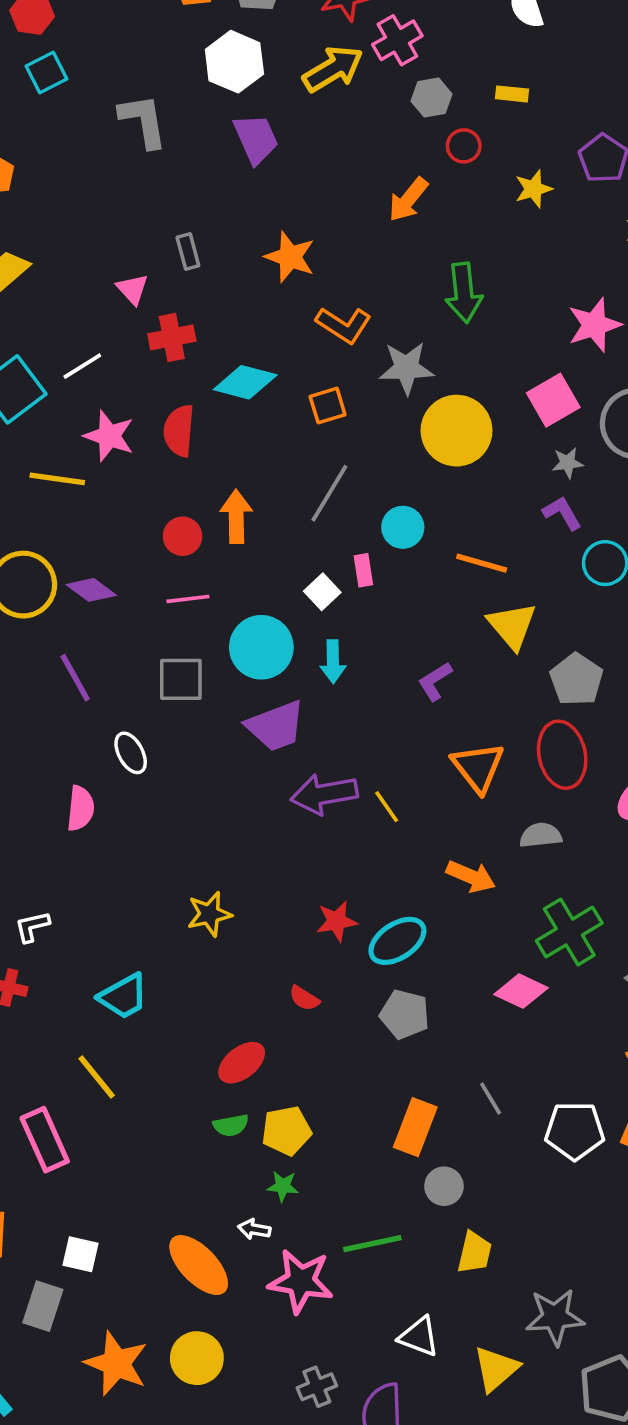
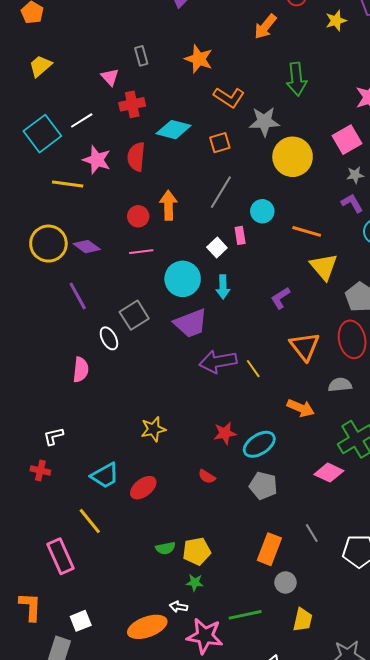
gray square: (181, 679) -> (134, 315), moved, turned -32
red ellipse: (242, 1063) -> (143, 488), moved
white square: (80, 1254) -> (81, 621), turned -35
orange ellipse: (199, 1265) -> (147, 627), turned -66

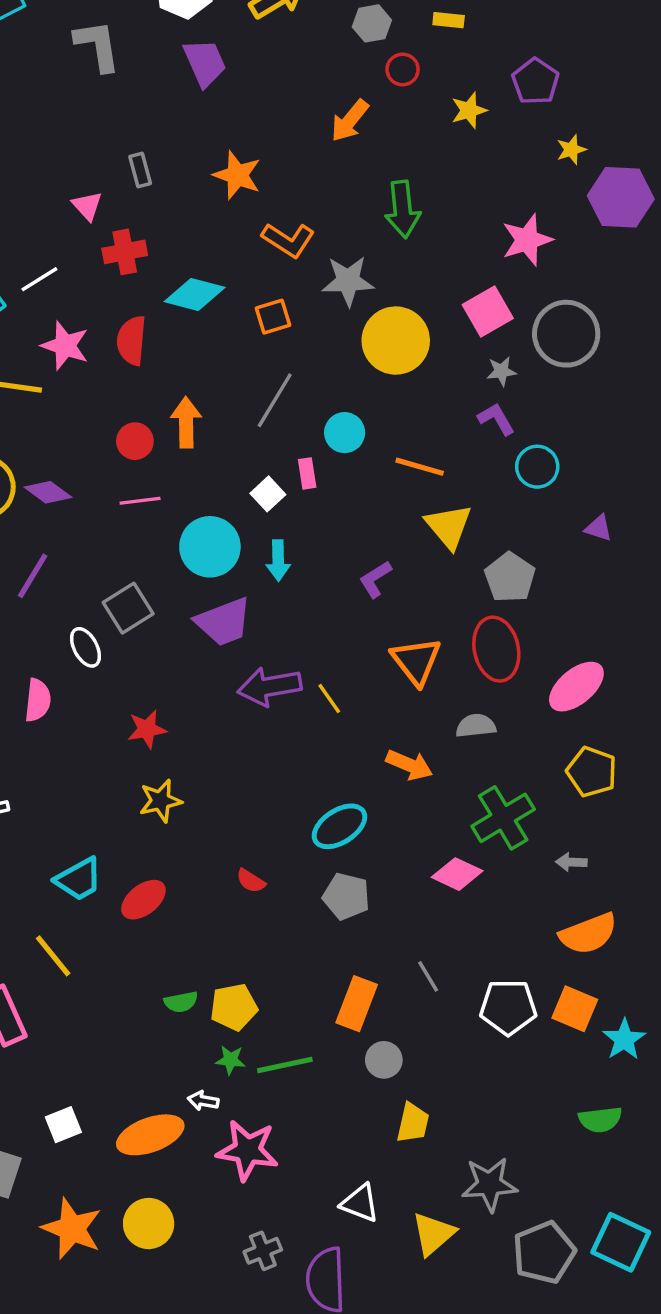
purple line: (78, 296) -> (33, 576), turned 60
red star: (225, 433) -> (147, 729), moved
green line: (245, 615) -> (285, 1065), moved
white square: (81, 621) -> (63, 1125), moved

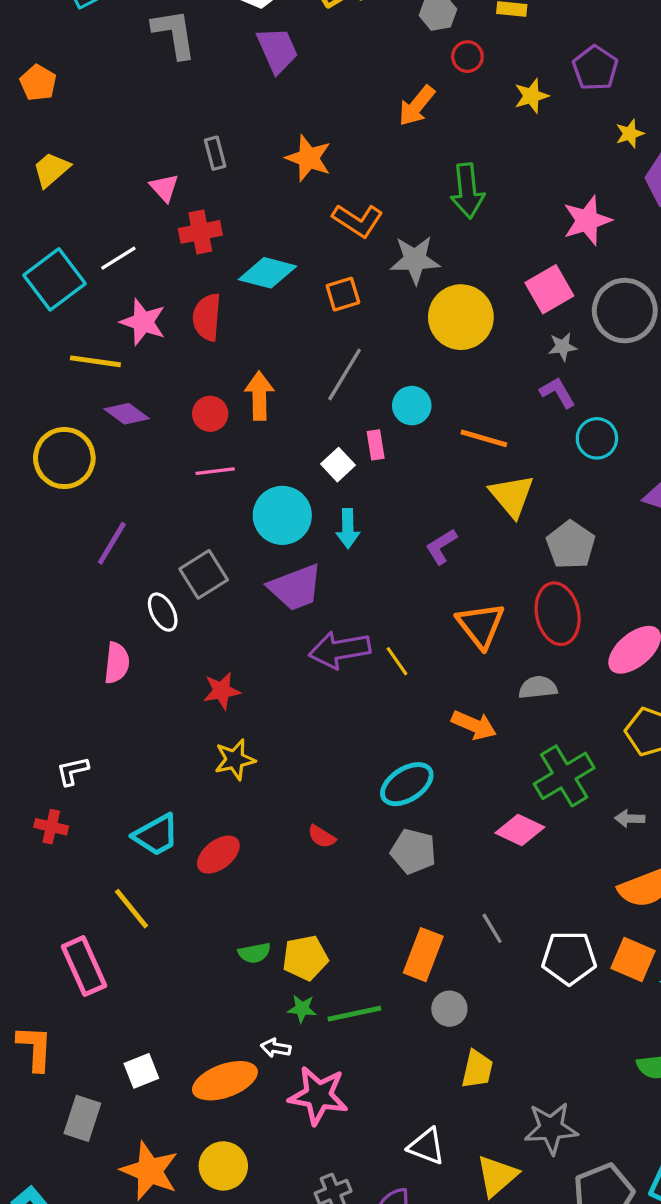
purple diamond: (48, 492) -> (127, 414), moved

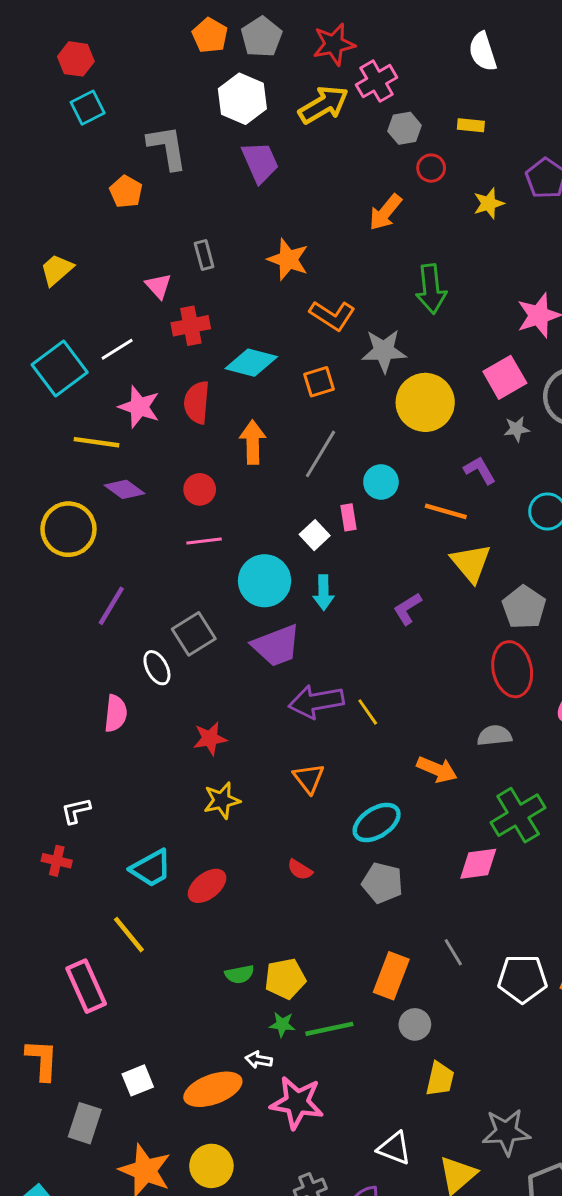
orange pentagon: (38, 83) -> (126, 192), moved
purple L-shape: (558, 392) -> (480, 470), moved
orange arrow: (259, 396) -> (253, 442), moved
orange triangle: (481, 625) -> (309, 778), moved, size x0.7
pink diamond: (520, 830) -> (478, 864), turned -33

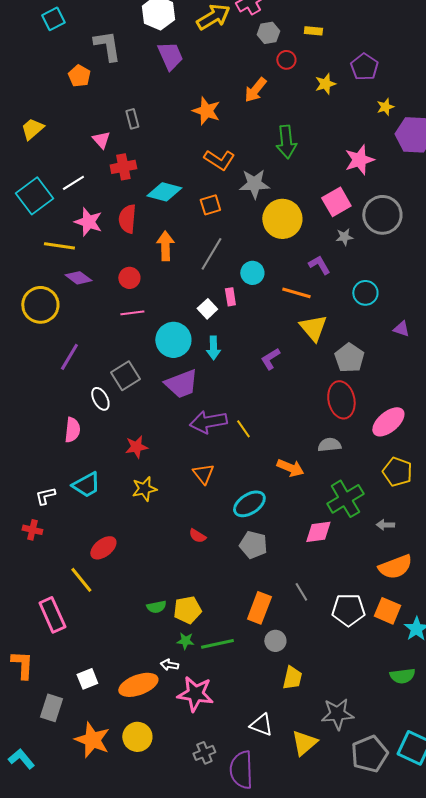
orange star: (288, 259) -> (206, 111), moved
cyan trapezoid: (151, 868) -> (86, 485), moved
red ellipse: (207, 886) -> (103, 548), moved

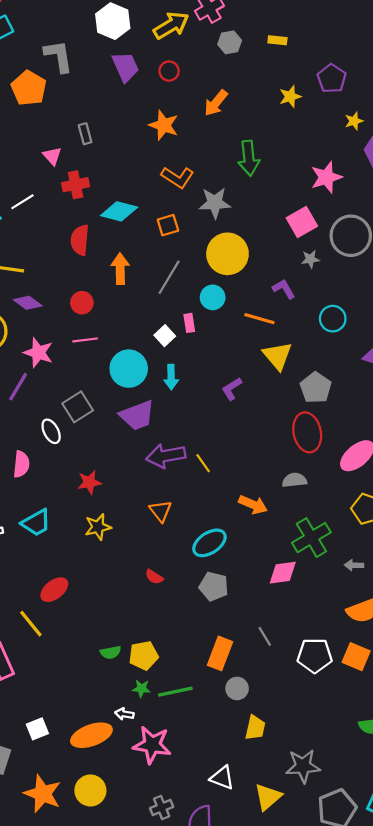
red circle: (286, 60) -> (169, 71), moved
orange pentagon: (79, 76) -> (29, 88), size x1.5
yellow circle: (282, 219) -> (227, 254), moved
pink star: (88, 222) -> (38, 353), moved

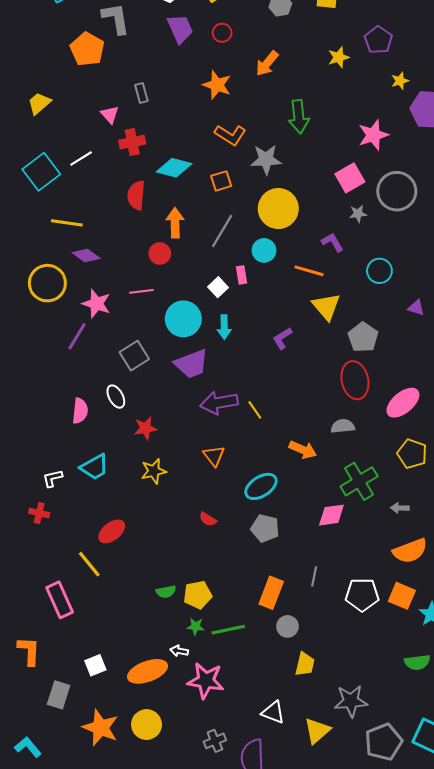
red circle: (82, 303) -> (160, 253), moved
white ellipse: (51, 431) -> (116, 397), moved
gray line: (265, 636) -> (314, 576), turned 42

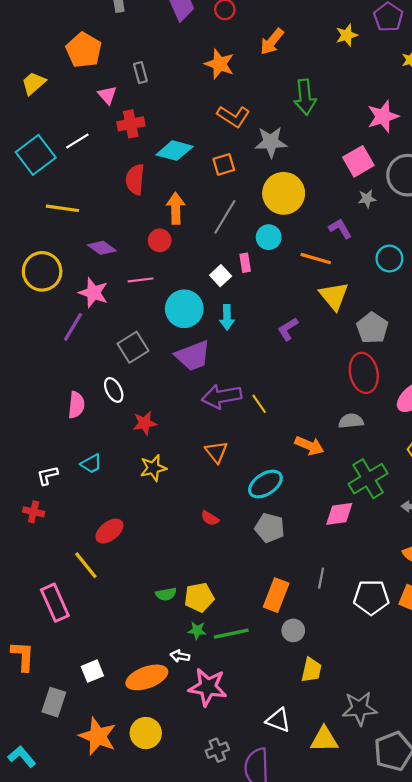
orange pentagon: (87, 49) -> (84, 50), moved
purple diamond: (86, 256) -> (102, 248), moved
cyan trapezoid: (94, 467) -> (91, 464), size x0.7
yellow triangle: (317, 731) -> (324, 739), turned 40

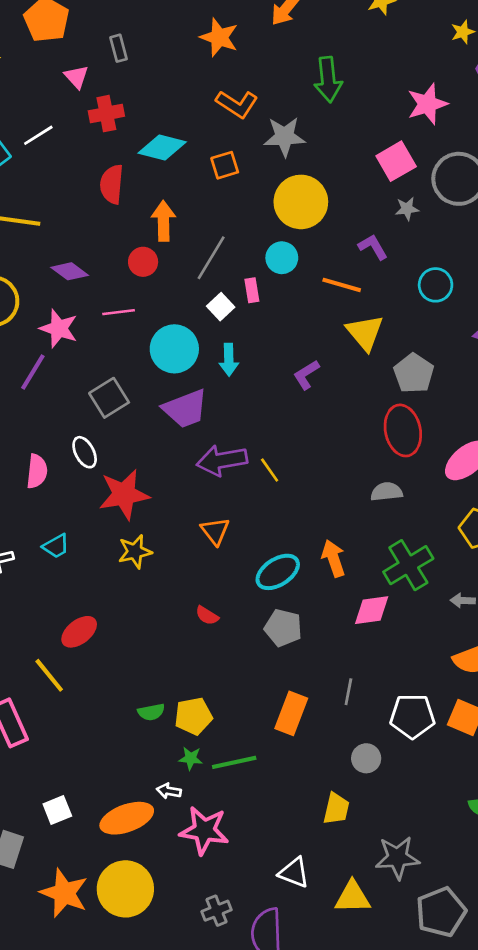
gray line: (225, 217) -> (211, 258), moved
red star: (145, 423) -> (124, 494), size x1.6
orange arrow: (309, 446) -> (334, 558), moved, turned -132
gray circle: (293, 630) -> (366, 758), moved
yellow circle: (146, 733) -> (125, 889), size x1.4

